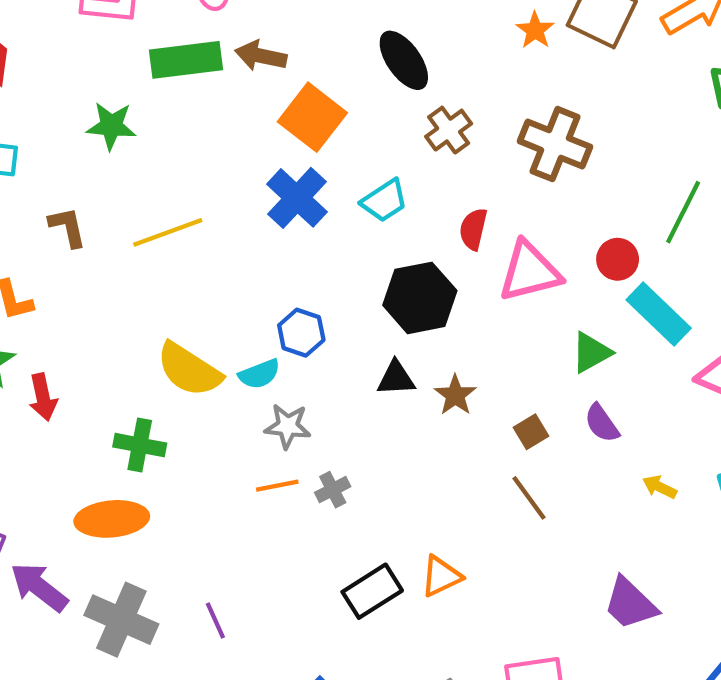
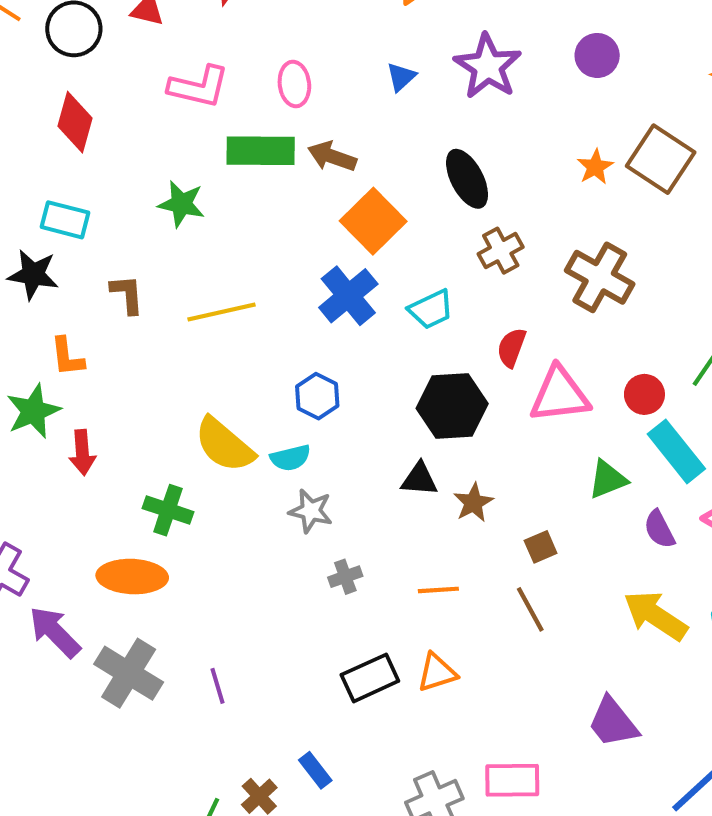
blue hexagon: (301, 333) -> (317, 396), moved
purple semicircle: (602, 423) -> (659, 529), moved
orange line: (277, 486) -> (438, 590), moved
yellow arrow: (660, 487) -> (655, 616), size x2.0

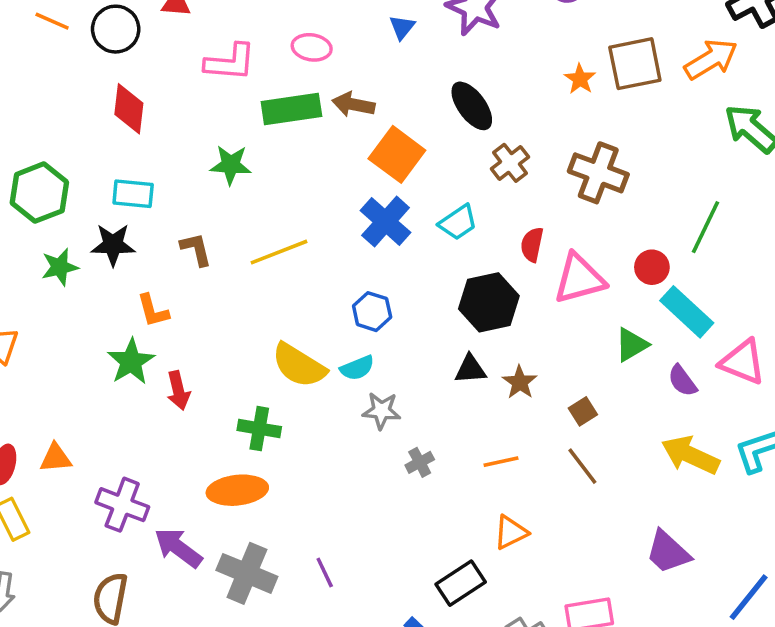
pink ellipse: (294, 84) -> (312, 47), turned -66
brown square: (661, 159) -> (635, 64), turned -36
black rectangle: (370, 678) -> (461, 583), moved

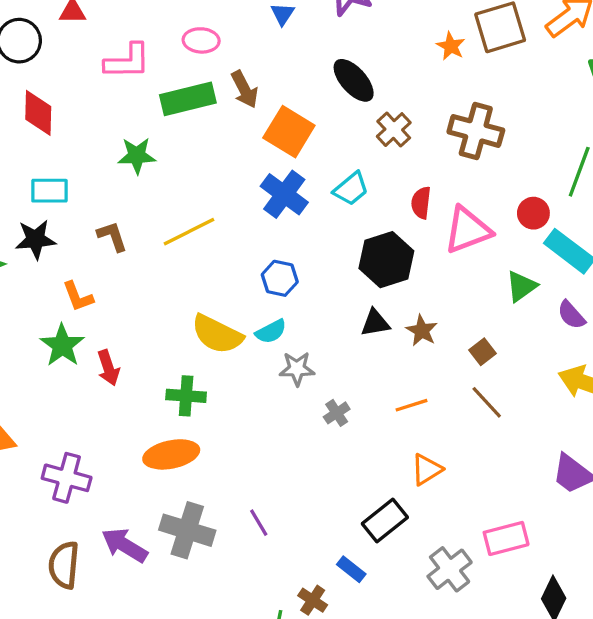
brown arrow: (353, 104) -> (244, 89), turned -123
purple arrow: (178, 548) -> (125, 545), moved

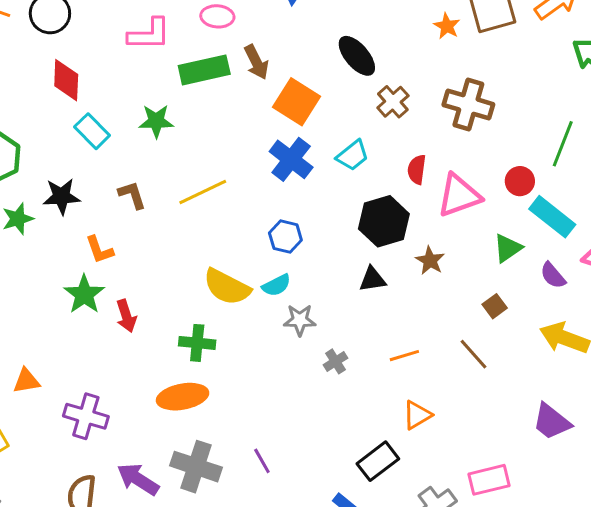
cyan rectangle: (49, 191) -> (92, 131), moved, turned 44
brown star: (422, 331) -> (430, 261), moved
brown square: (483, 352) -> (495, 306), moved

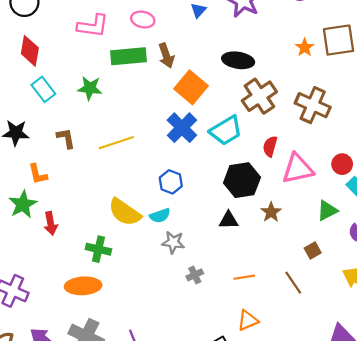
black ellipse: (357, 56) -> (238, 60), turned -48
brown cross: (393, 102) -> (259, 96), size x1.5
cyan trapezoid: (353, 155) -> (226, 131), size x1.4

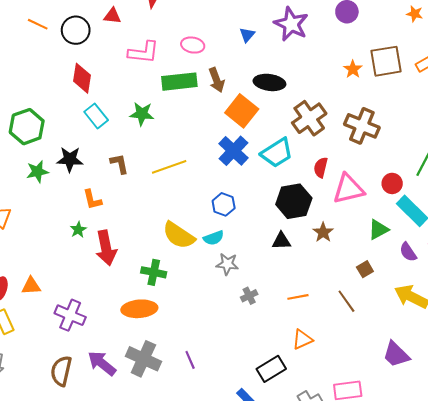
black ellipse: (238, 60) -> (269, 82), moved
green star: (23, 204) -> (78, 230), size x0.6
red arrow: (51, 223) -> (106, 248), size x1.5

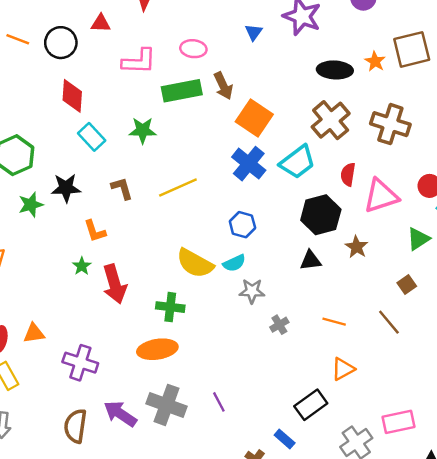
black ellipse: (269, 82) -> (335, 70), moved
orange line: (298, 297) -> (334, 322), turned 30

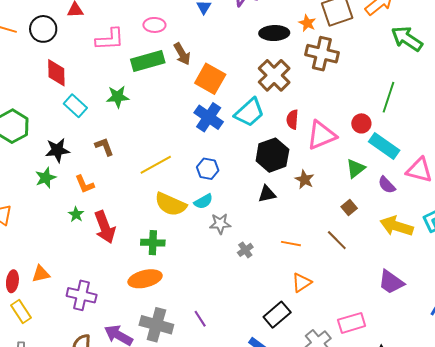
brown cross: (390, 124) -> (322, 54), moved
yellow line: (178, 188) -> (156, 165), moved
green star: (31, 205) -> (46, 178), moved

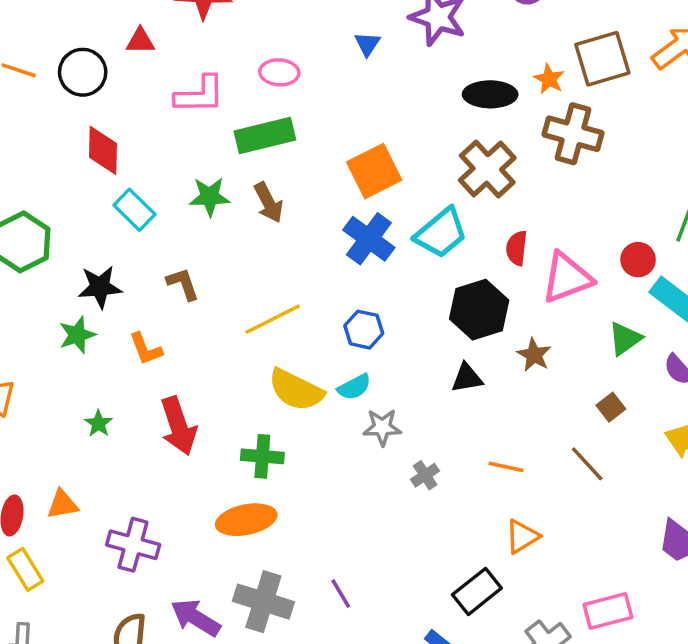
brown arrow: (182, 54) -> (269, 203), moved
orange square: (210, 79) -> (374, 171), turned 32
green star: (76, 214) -> (98, 423), moved

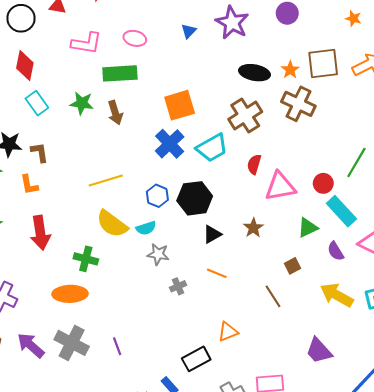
brown L-shape: (183, 284) -> (40, 152), moved
black hexagon: (479, 310) -> (195, 198), moved
black triangle: (467, 378) -> (212, 234), turned -30
orange line: (506, 467) -> (217, 273), moved

